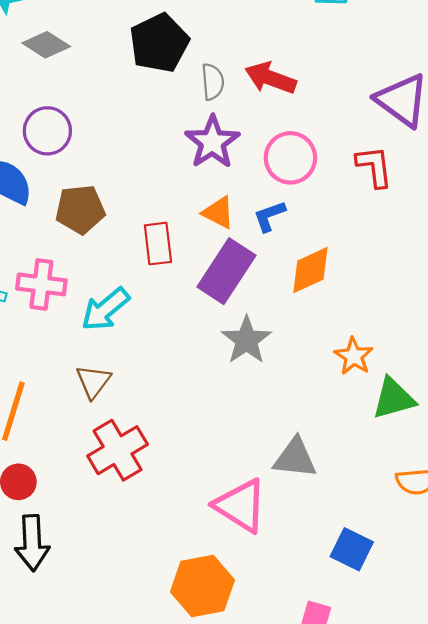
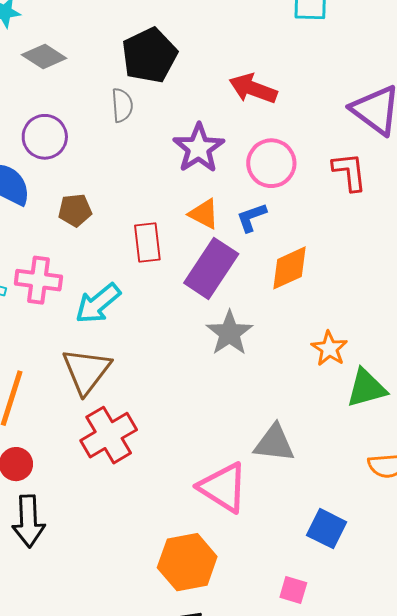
gray semicircle: (213, 82) -> (122, 105), moved
brown pentagon: (80, 209) -> (75, 210), size x0.7
brown triangle: (93, 382) -> (86, 371), size x1.5

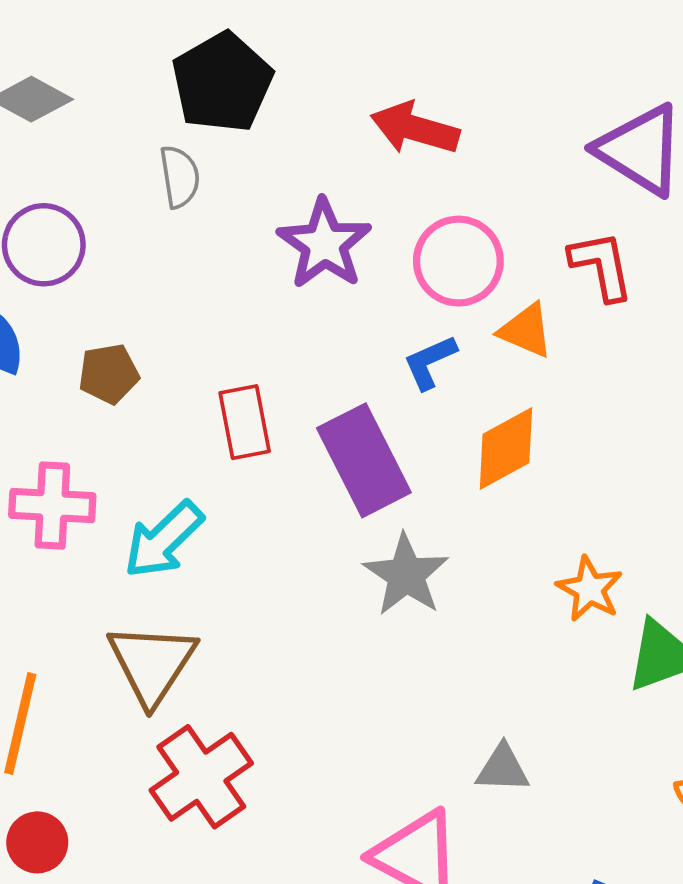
orange triangle: (204, 214) -> (526, 331), moved
purple rectangle: (211, 268) -> (364, 460), turned -56
gray triangle: (274, 443) -> (503, 769), size x0.7

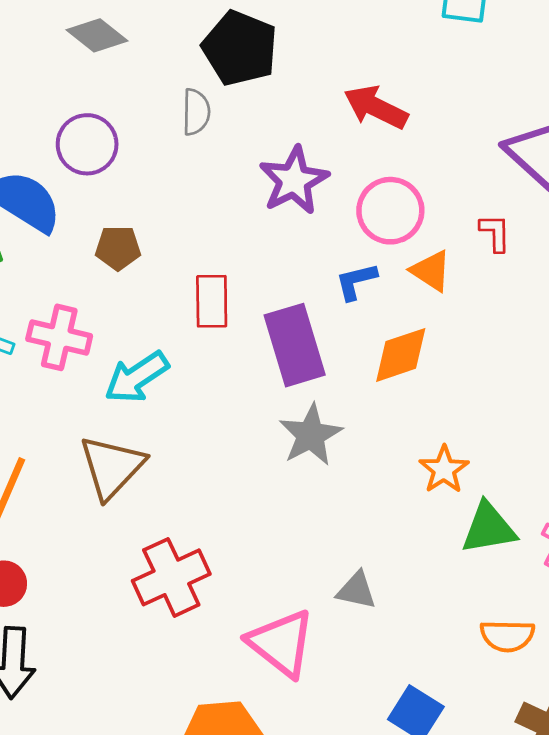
black pentagon: (222, 83) -> (240, 48), turned -30
red L-shape: (601, 266) -> (495, 233), size x0.7
red cross: (201, 777) -> (171, 577), moved

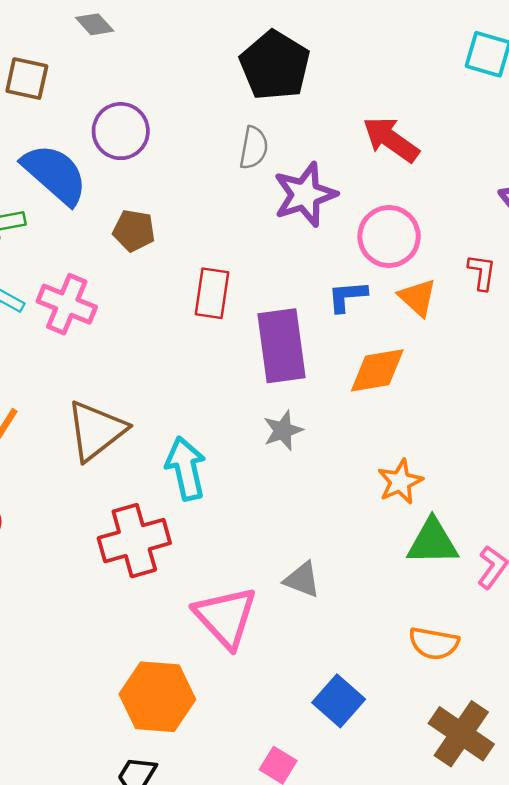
gray diamond: (97, 35) -> (95, 24), moved, size x0.7
gray semicircle: (196, 112) -> (254, 148), moved
cyan arrow: (137, 377) -> (186, 468), moved, turned 102
gray star: (311, 435) -> (283, 430), size x0.7

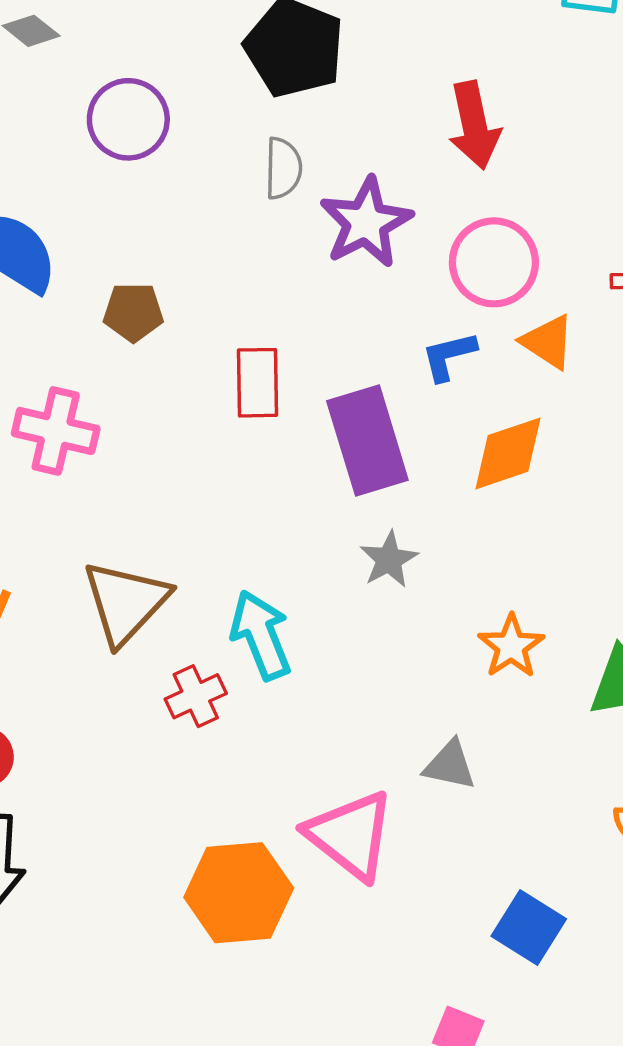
purple circle: (121, 131) -> (128, 119), moved
red arrow: (391, 139) -> (474, 125), turned -128
orange star: (400, 482) -> (511, 646), moved
red cross: (134, 541) -> (196, 696), moved, size x0.6
orange hexagon: (157, 697) -> (239, 893), moved

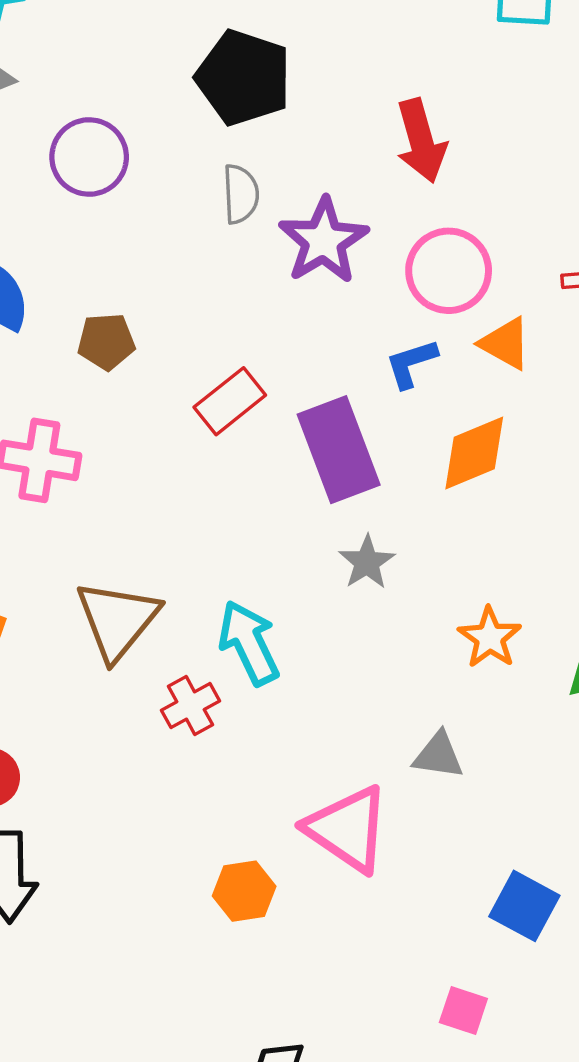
red rectangle: (258, 383) -> (230, 401), turned 56
orange hexagon: (239, 893) -> (244, 891), size x0.6

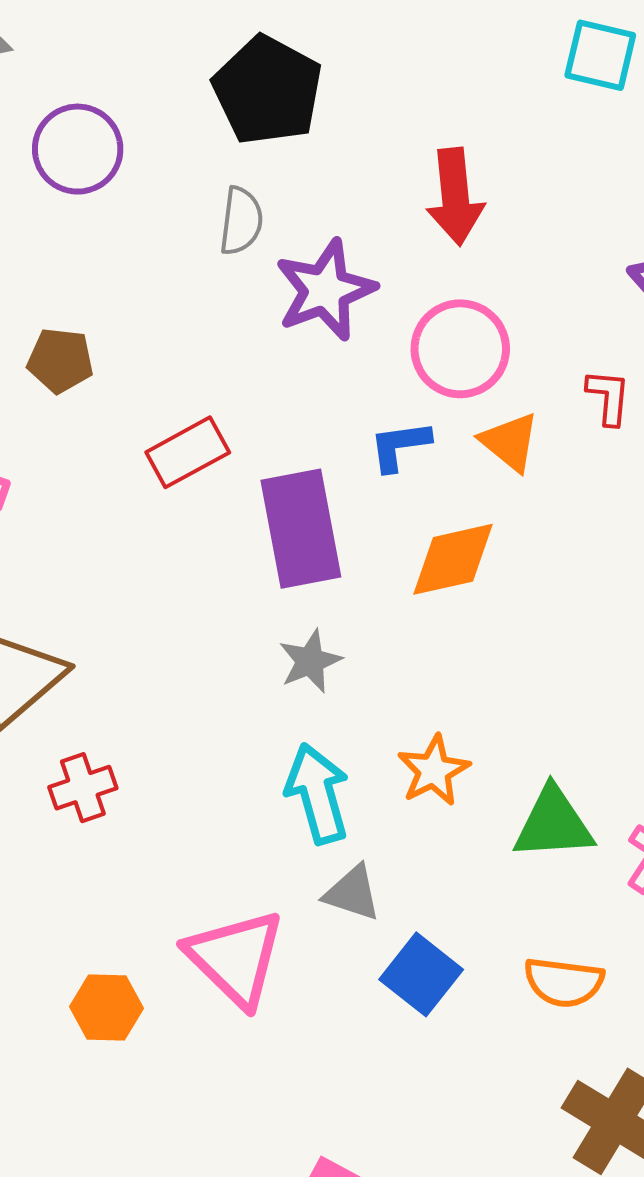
cyan arrow: (249, 643) -> (317, 794), moved
blue square: (524, 906) -> (421, 974), moved

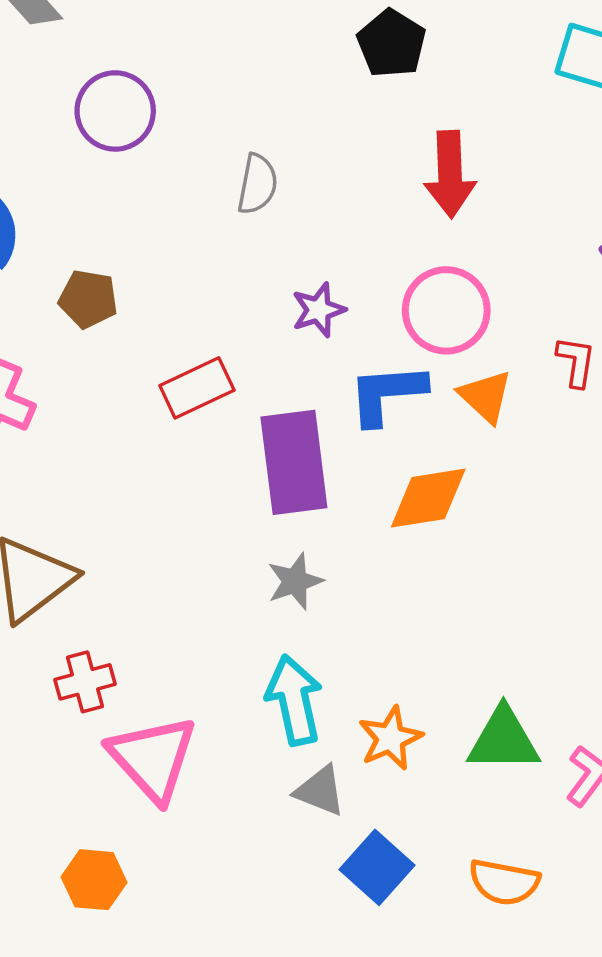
black pentagon: (268, 90) -> (391, 43), moved, size x0.7
purple star: (325, 290) -> (318, 310), moved, size x0.6
blue L-shape: (400, 446) -> (387, 394), size x1.4
orange star: (434, 770) -> (390, 738), moved
pink triangle: (236, 958) -> (153, 758), moved

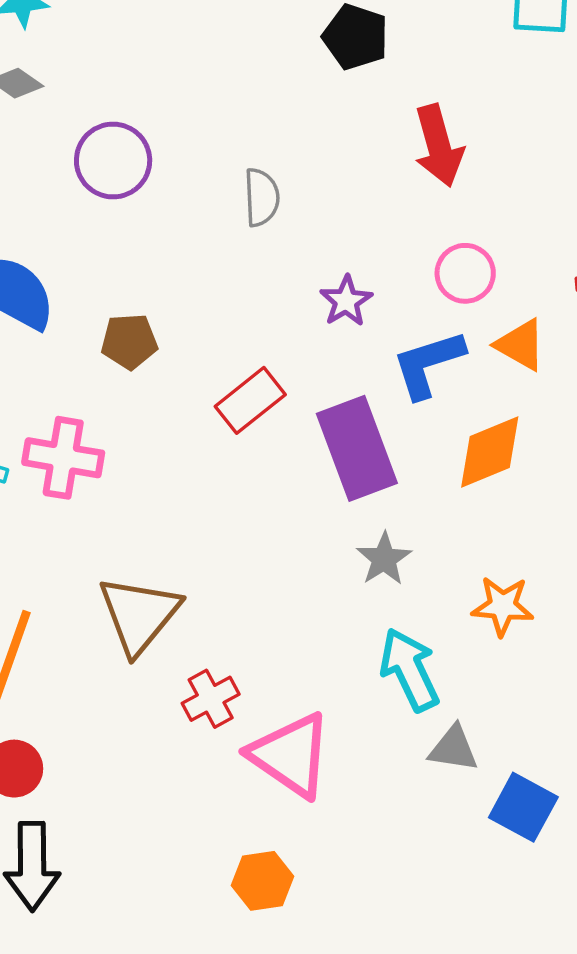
pink circle: (446, 310) -> (465, 273), size x0.7
orange star: (390, 738) -> (503, 606), moved, turned -30

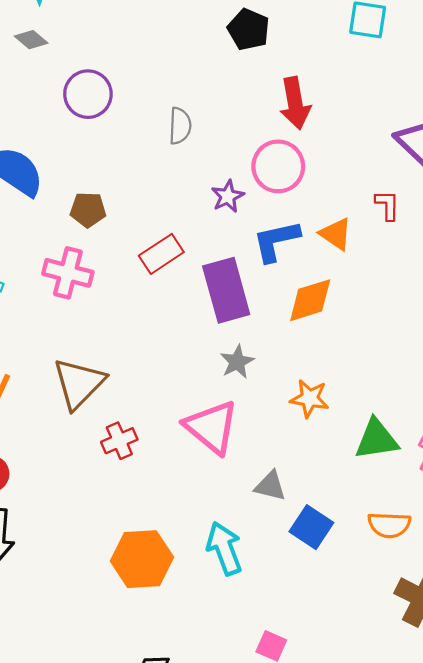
pink circle: (465, 273) -> (278, 166), moved, size x1.4
pink cross: (63, 458) -> (68, 273), moved
cyan arrow: (409, 670) -> (224, 548), moved
pink triangle: (291, 755) -> (212, 427), moved
orange hexagon: (263, 881) -> (142, 559), size x1.6

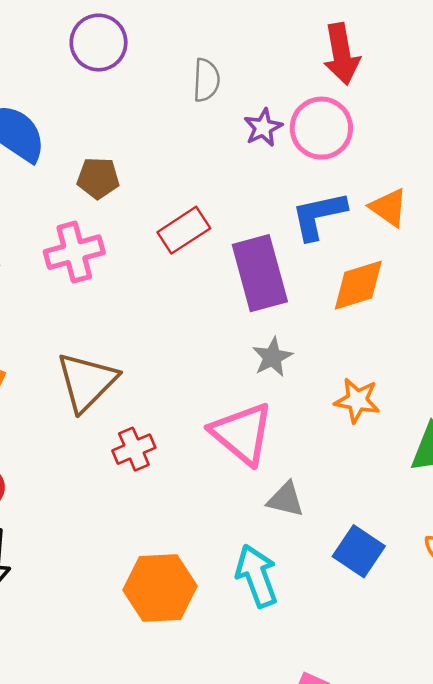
purple star: (228, 196) -> (263, 128), moved
pink cross: (68, 273) -> (74, 252), turned -30
gray triangle: (270, 486) -> (286, 499), moved

